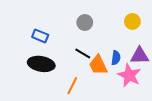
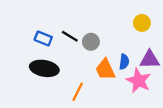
gray circle: (85, 22) -> (91, 42), moved
black line: (83, 54) -> (70, 36), moved

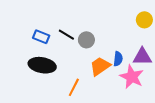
yellow circle: (142, 23) -> (144, 20), moved
orange trapezoid: (105, 70) -> (100, 66), turned 80

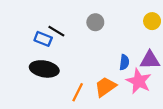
black line: (66, 35) -> (56, 31), moved
gray circle: (86, 40) -> (95, 22), moved
orange trapezoid: (100, 66) -> (105, 87), moved

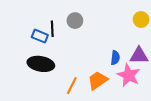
gray circle: (95, 22) -> (75, 21), moved
black line: (56, 31) -> (52, 29), turned 56

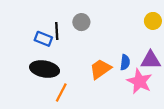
orange trapezoid: (98, 80) -> (100, 69), moved
orange line: (72, 86) -> (61, 92), moved

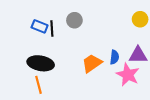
blue rectangle: (43, 39) -> (40, 26), moved
orange line: (61, 92) -> (39, 85), moved, turned -42

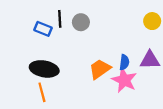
black line: (52, 28) -> (60, 19), moved
pink star: (128, 75) -> (124, 80), moved

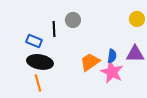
black line: (60, 19) -> (54, 29), moved
blue rectangle: (43, 29) -> (34, 41), moved

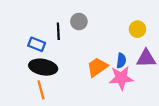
yellow circle: (137, 19) -> (137, 29), moved
pink star: (112, 72) -> (121, 78), turned -30

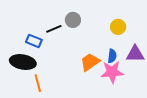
yellow circle: (137, 29) -> (118, 27), moved
black line: (58, 31) -> (54, 29), turned 70
black ellipse: (43, 67) -> (23, 62), moved

